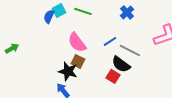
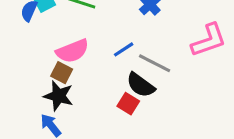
pink semicircle: (77, 42) -> (72, 51), turned -75
brown square: (78, 61) -> (62, 73), moved

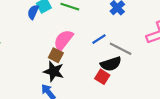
pink semicircle: (72, 51) -> (63, 40), turned 150
black semicircle: (141, 85) -> (111, 64), turned -54

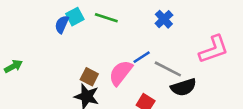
pink semicircle: (63, 40) -> (121, 73), moved
black semicircle: (111, 64) -> (184, 87), moved

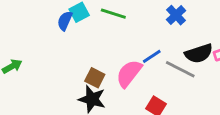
black semicircle: (184, 87) -> (199, 54), moved

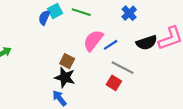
gray line: (180, 69) -> (123, 68), moved
pink semicircle: (129, 73) -> (93, 40), moved

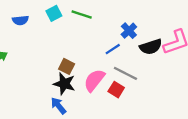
blue cross: (129, 13) -> (129, 31), moved
blue semicircle: (44, 18) -> (20, 20), moved, turned -120
pink semicircle: (93, 40) -> (94, 80), moved

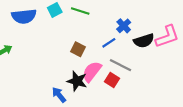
blue semicircle: (20, 20) -> (24, 16), size x1.6
brown square: (67, 66) -> (78, 49), moved
black star: (64, 84) -> (77, 81), moved

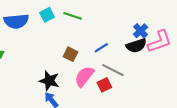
blue cross: (124, 26) -> (141, 31), moved
red square: (112, 80) -> (104, 85), turned 32
black star: (77, 81) -> (49, 81), moved

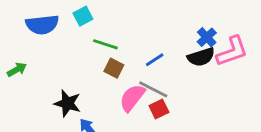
green line: (73, 16) -> (105, 44), moved
gray line: (113, 70) -> (153, 89), moved
black star: (49, 81) -> (68, 103), moved

